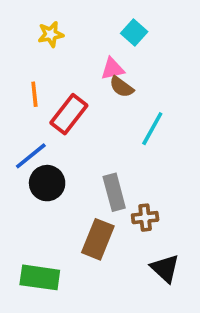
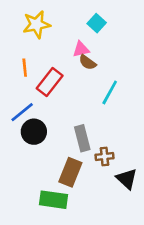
yellow star: (51, 34) -> (36, 24), size x1.5
black triangle: (165, 268) -> (127, 179), moved
green rectangle: (40, 277) -> (53, 200), moved

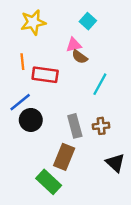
red rectangle: (50, 82) -> (45, 75), turned 60
brown cross: (104, 157) -> (101, 126), moved
green rectangle: (53, 200) -> (49, 182), turned 35

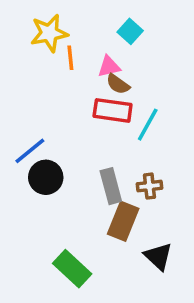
orange line: (22, 62) -> (70, 58), moved
red rectangle: (45, 75) -> (113, 110), moved
brown rectangle: (64, 157) -> (123, 221), moved
black triangle: (115, 163) -> (158, 256), moved

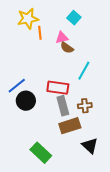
red rectangle: (113, 110) -> (58, 88), moved
brown rectangle: (123, 221) -> (70, 126), turned 50

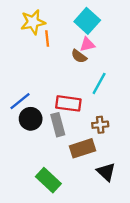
cyan square: (74, 18) -> (87, 21), size x1.5
pink triangle: (62, 38) -> (87, 44), moved
gray rectangle: (63, 106) -> (58, 125), moved

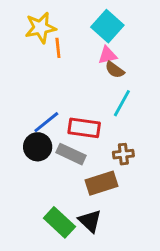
brown semicircle: (79, 56) -> (115, 70), moved
blue line: (20, 101) -> (46, 122), moved
gray rectangle: (58, 125) -> (71, 154), turned -50
black triangle: (106, 172) -> (90, 221), moved

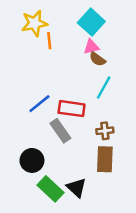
black circle: (38, 147) -> (32, 160), moved
gray rectangle: (71, 154) -> (60, 131), turned 30
brown rectangle: (102, 183) -> (105, 159), moved, turned -70

